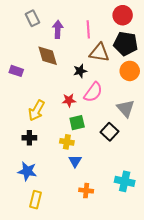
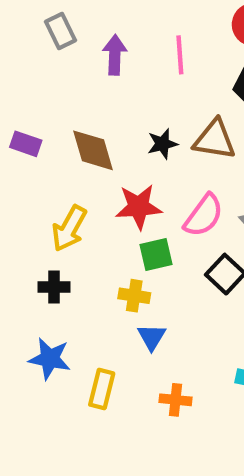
brown triangle: (99, 53) -> (215, 139), moved
brown diamond: (48, 56) -> (93, 150), moved
pink semicircle: (93, 92) -> (204, 215), moved
red star: (69, 100) -> (139, 207), size x1.5
yellow rectangle: (35, 200) -> (102, 389), moved

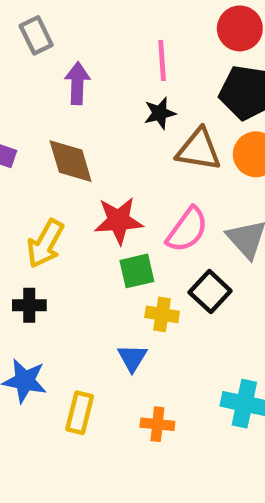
purple arrow: (115, 55) -> (77, 83), moved
black star: (162, 144) -> (160, 113), moved
yellow cross: (134, 296) -> (162, 314), moved

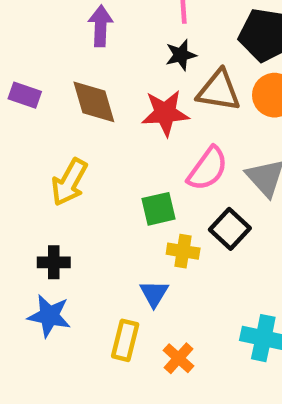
red star: (119, 221) -> (165, 113), moved
black cross: (29, 305) -> (54, 262), moved
yellow rectangle: (80, 413) -> (125, 340), moved
orange cross: (157, 424) -> (179, 358), turned 36

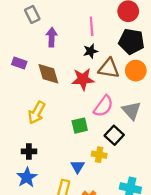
purple rectangle: (25, 95) -> (19, 63), moved
yellow cross: (183, 251) -> (99, 155), moved
blue star: (49, 316) -> (27, 177), turned 30

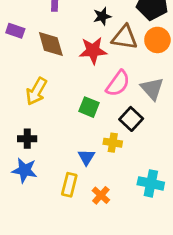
green square: (80, 126) -> (89, 107), turned 35
blue star: (27, 177) -> (25, 170), turned -30

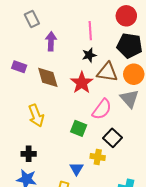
red star: (93, 51) -> (82, 83), turned -30
gray triangle: (152, 89) -> (129, 99), moved
yellow arrow: (36, 91) -> (36, 116), turned -50

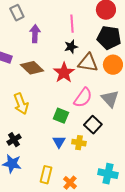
brown diamond: (48, 77) -> (32, 68), turned -30
gray triangle: (129, 99) -> (110, 99), moved
black cross: (29, 154) -> (14, 140), turned -32
blue triangle: (76, 169) -> (59, 142), moved

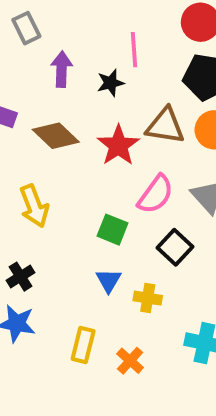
black star: (71, 47) -> (111, 83), moved
yellow cross: (79, 143) -> (148, 298), moved

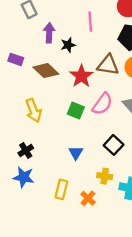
black star: (111, 83) -> (68, 45), moved
green square: (112, 230) -> (76, 111), moved
black square: (175, 247) -> (114, 145), moved
yellow cross: (148, 298) -> (105, 176), moved

